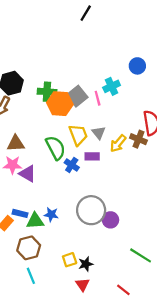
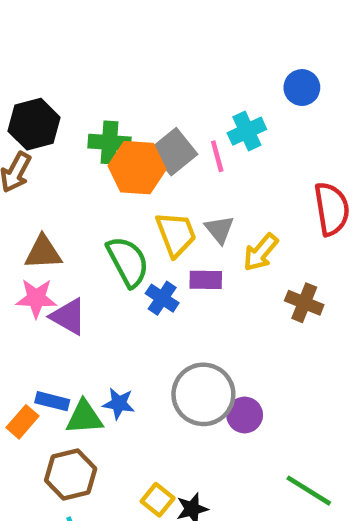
brown cross: (138, 139) -> (304, 303), moved
yellow square: (70, 260) -> (158, 500), turned -32

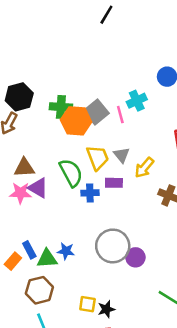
blue cross: (162, 298) -> (90, 193), turned -36
purple triangle: (68, 317) -> (38, 188), moved
blue rectangle: (52, 401) -> (29, 250), turned 48
yellow square: (158, 500) -> (87, 304), turned -30

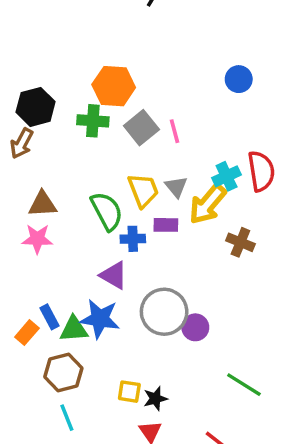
cyan cross: (137, 101) -> (227, 176), moved
orange hexagon: (76, 121) -> (114, 86), moved
yellow arrow: (144, 168) -> (207, 204), size x1.4
purple triangle: (38, 188) -> (114, 275), moved
blue star: (66, 251) -> (100, 319), size x1.6

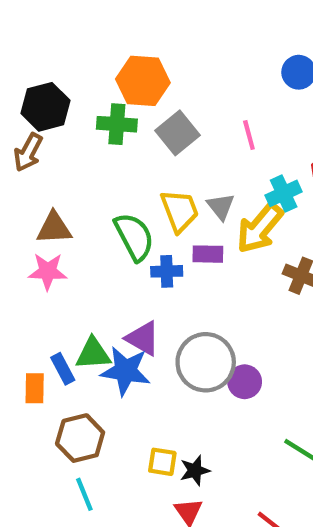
pink line: (174, 131) -> (249, 135), moved
purple triangle: (114, 275) -> (143, 338), moved
green triangle: (74, 329) -> (93, 354), moved
orange rectangle: (27, 333) -> (35, 388), turned -40

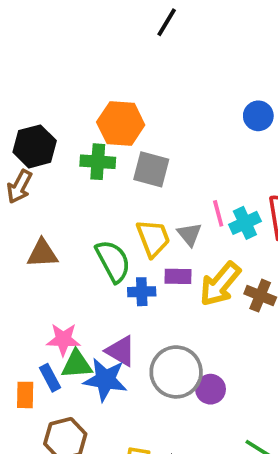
gray square: (177, 133) -> (151, 169), turned -36
pink line: (249, 135) -> (218, 213), moved
yellow arrow: (260, 228) -> (220, 284), moved
pink star: (48, 271) -> (63, 339), moved

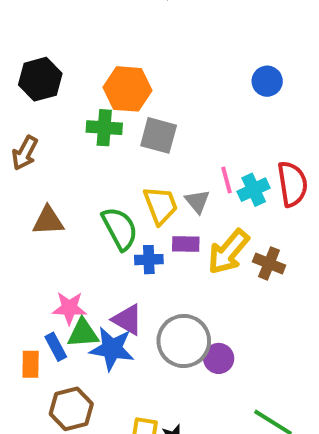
black hexagon: (35, 146) -> (40, 79), moved

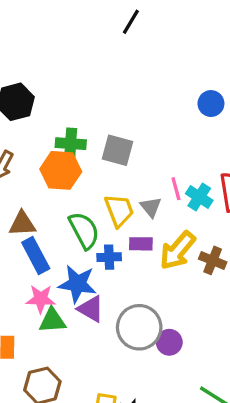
orange hexagon: (128, 89) -> (61, 170), moved
cyan cross: (254, 190) -> (199, 197), turned -32
blue rectangle: (56, 347) -> (36, 255), moved, size x1.5
blue star: (112, 349) -> (77, 284), moved

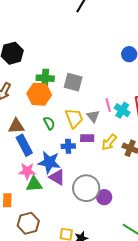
green semicircle: (84, 230) -> (49, 123), moved, size x0.6
yellow arrow: (178, 250) -> (109, 142), size x0.7

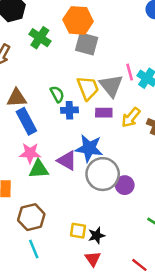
green cross: (45, 78) -> (40, 38), moved, turned 30
orange hexagon: (39, 94) -> (78, 20), moved
gray triangle: (93, 116) -> (111, 86), size x1.5
blue cross: (68, 146) -> (69, 110), moved
blue star: (49, 162) -> (89, 148), moved

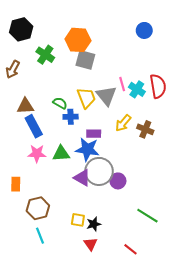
green semicircle: (57, 94) -> (60, 103), turned -32
purple rectangle: (104, 113) -> (94, 134), moved
purple triangle: (67, 161) -> (82, 178), moved
green triangle: (39, 169) -> (61, 154), moved

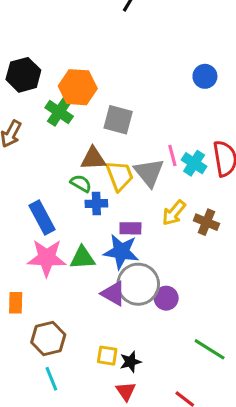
orange hexagon: (78, 40) -> (78, 87), moved
brown triangle: (25, 106) -> (93, 159), moved
pink star: (37, 154) -> (47, 258), size x1.4

